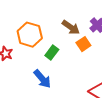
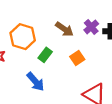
orange square: (83, 44) -> (77, 58), moved

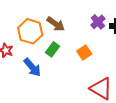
brown arrow: (64, 29) -> (56, 24), moved
blue arrow: (36, 82) -> (32, 67), moved

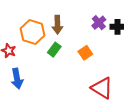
brown arrow: (56, 24) -> (57, 25), turned 54
blue arrow: (32, 67) -> (17, 79), moved, turned 30

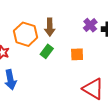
orange square: (85, 53) -> (77, 54), turned 32

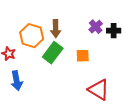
green rectangle: (47, 51) -> (53, 53), size x1.5

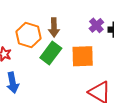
orange square: (83, 56) -> (83, 56), size x1.6

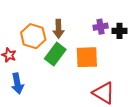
purple cross: (96, 25) -> (101, 27), turned 32

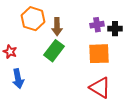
orange hexagon: (33, 36) -> (33, 19), moved
orange square: (87, 57) -> (99, 54), moved

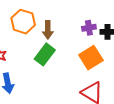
orange square: (99, 54) -> (91, 58), turned -30

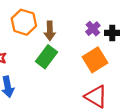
purple cross: (89, 28) -> (93, 29), turned -32

